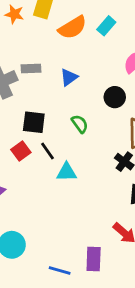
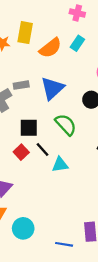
blue triangle: (69, 77) -> (52, 88), size x1.6
green semicircle: (80, 124) -> (66, 125), size x1.5

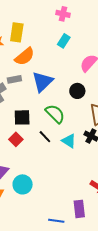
orange semicircle: (50, 48) -> (25, 56), moved
black line: (43, 150) -> (45, 137), moved
cyan triangle: (60, 165) -> (69, 141), moved, turned 42
cyan circle: (23, 228) -> (23, 184), moved

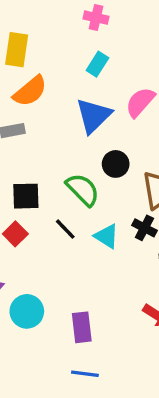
blue triangle: (42, 82) -> (94, 116), moved
black circle: (77, 91) -> (116, 164), moved
purple rectangle: (79, 209) -> (82, 327), moved

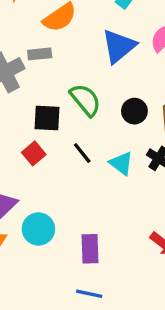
black circle: (116, 164) -> (134, 111), moved
green semicircle: (83, 190) -> (85, 100), moved

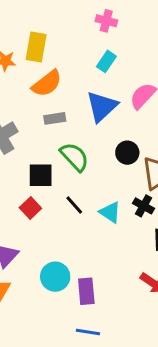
gray rectangle: (40, 54) -> (55, 118), moved
black circle: (134, 111) -> (127, 153), moved
cyan circle: (38, 229) -> (55, 277), moved

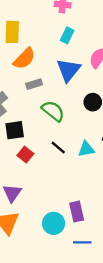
black square: (41, 175) -> (15, 130), moved
cyan triangle: (110, 212) -> (86, 149), turned -36
cyan circle: (55, 277) -> (54, 223), moved

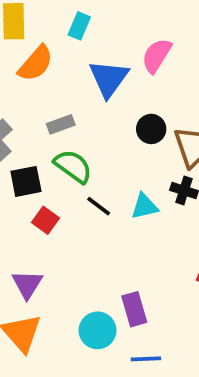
cyan rectangle: (67, 35) -> (79, 26), moved
gray rectangle: (34, 84) -> (61, 124), moved
green semicircle: (53, 111) -> (73, 166), moved

